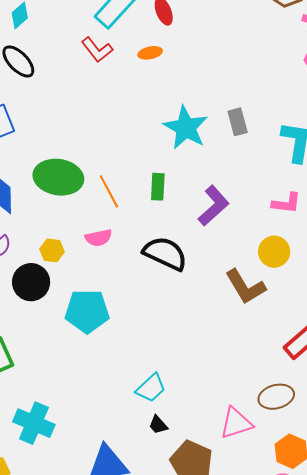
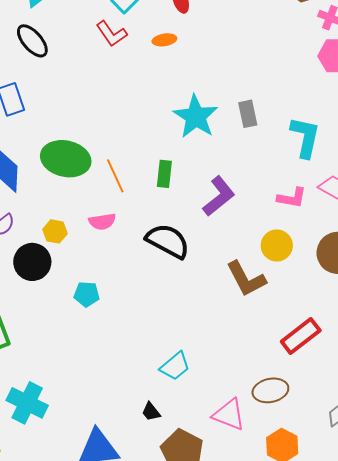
cyan pentagon: (87, 311) -> (87, 294), size x0.6
cyan trapezoid: (151, 388) -> (175, 366), moved
pink triangle: (236, 423) -> (229, 414), turned 36

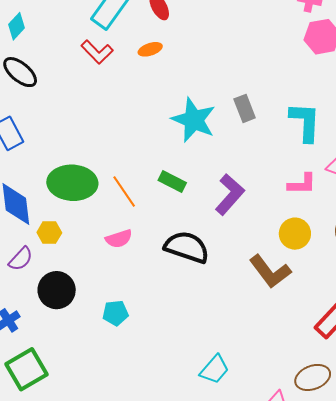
green rectangle: (164, 174) -> (172, 182), turned -60
yellow hexagon: (55, 231) -> (49, 233), moved

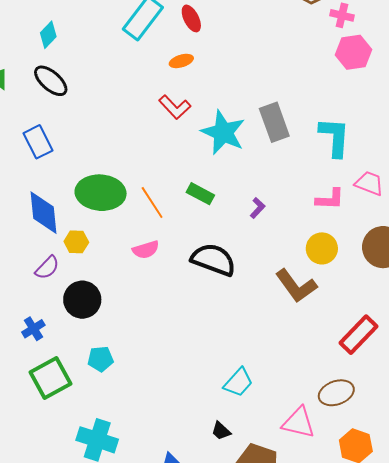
red L-shape: (97, 52) -> (175, 107), moved
gray rectangle: (245, 108) -> (274, 122), size x1.4
purple L-shape: (230, 194) -> (258, 208), size x0.5
cyan pentagon: (115, 313) -> (101, 359), moved

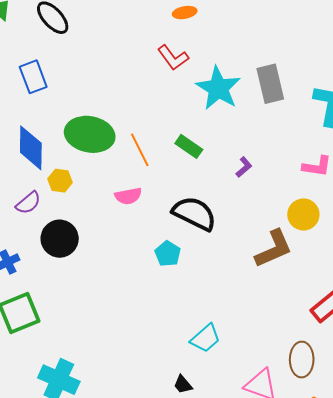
brown L-shape: (296, 286) -> (274, 249), turned -84
cyan pentagon: (101, 359) -> (168, 254), moved, turned 30
brown ellipse: (336, 393) -> (302, 360), turned -76

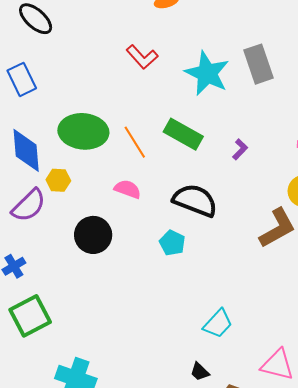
red L-shape: (173, 58) -> (142, 57), moved
green rectangle: (189, 146) -> (183, 134), size x1.4
pink semicircle: (128, 196) -> (128, 189), turned -144
purple semicircle: (28, 203) -> (29, 205), size x1.4
black circle: (60, 239) -> (93, 235), moved

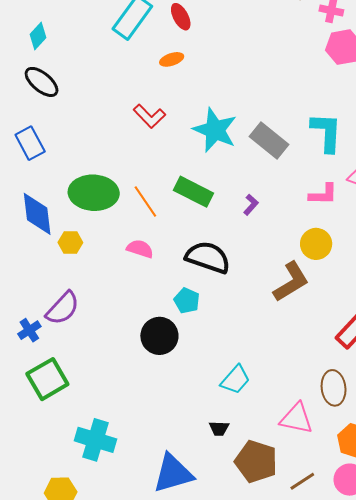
gray rectangle: (258, 64) -> (269, 140), moved, turned -30
purple semicircle: (29, 205) -> (63, 308), moved
black circle: (93, 235) -> (159, 336), moved
black trapezoid: (200, 372) -> (219, 428), turned -40

